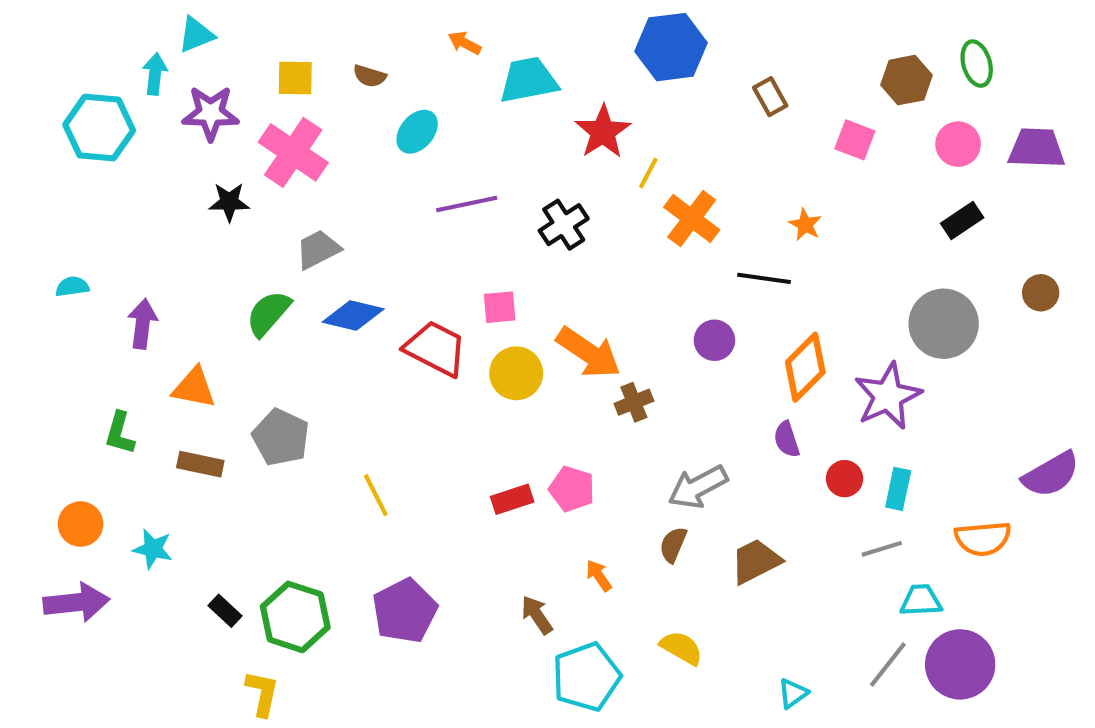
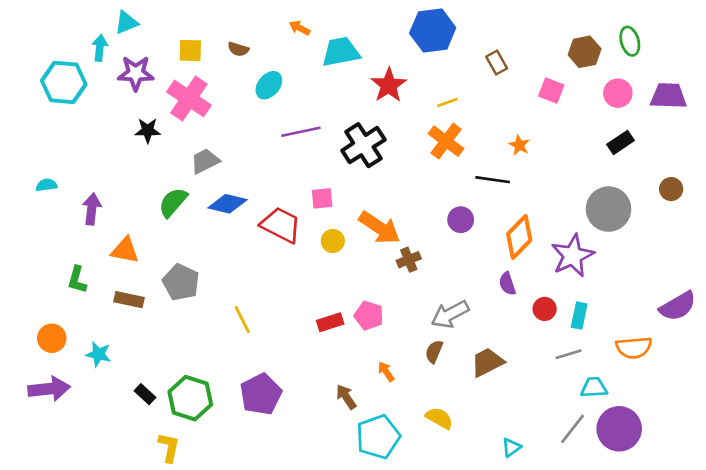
yellow line: (648, 173) -> (447, 102), moved, turned 42
black cross: (564, 225) -> (363, 145), size x1.4
yellow circle: (516, 373) -> (333, 241), size x0.7

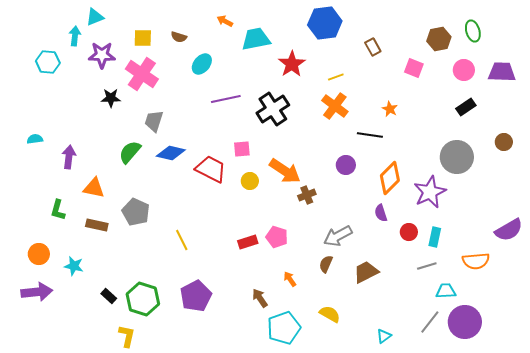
cyan hexagon: (64, 82) -> (48, 62), size x0.7
gray trapezoid: (205, 161) -> (154, 121), turned -45

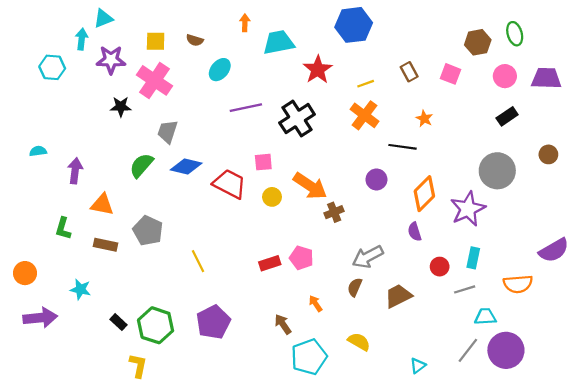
orange arrow: (225, 21) -> (245, 23), turned 63
brown rectangle: (373, 47) -> (409, 72), moved
red circle: (409, 232) -> (440, 267), moved
orange circle: (39, 254) -> (25, 273), moved

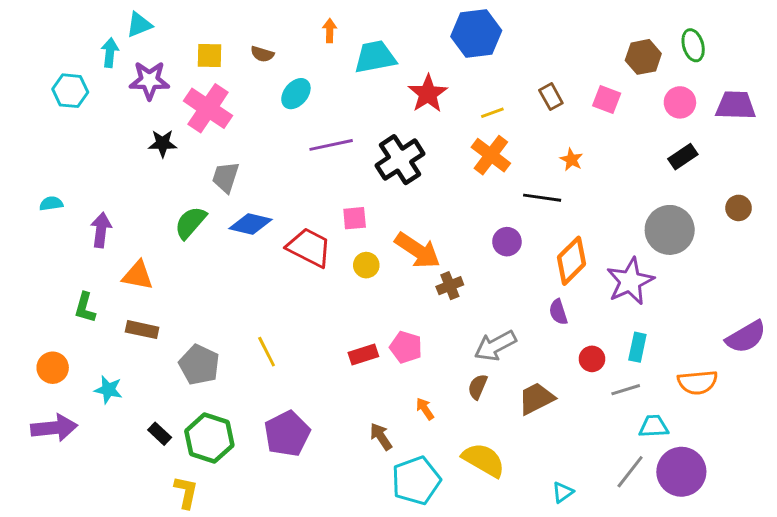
gray pentagon: (148, 231) -> (199, 365), moved
orange circle: (25, 273) -> (53, 368), moved
yellow semicircle: (359, 342) -> (484, 460), size x1.4

